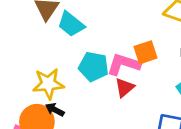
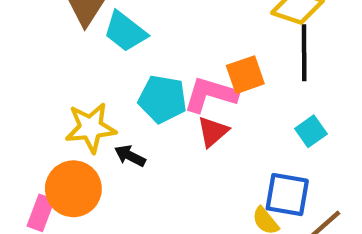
black arrow: (55, 110) -> (130, 156), moved

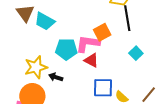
red triangle: (213, 132) -> (91, 60), turned -42
blue square: (287, 195) -> (103, 88), moved

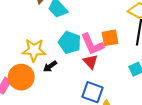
pink L-shape: (88, 44) -> (92, 44), turned -140
black arrow: (56, 77) -> (50, 66), turned -72

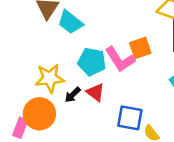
red triangle: (90, 62) -> (96, 92), moved

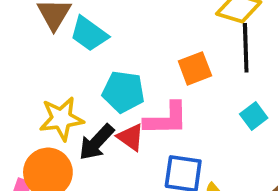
pink L-shape: (120, 59) -> (166, 119), moved, turned -56
black arrow: (73, 95) -> (96, 142), size x1.5

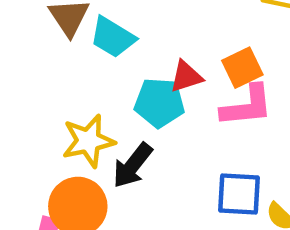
pink L-shape: (166, 119) -> (247, 106), moved
red triangle: (131, 137) -> (186, 77), moved, turned -48

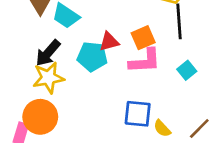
black arrow: (133, 165) -> (48, 53), moved

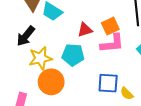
black arrow: (48, 53) -> (26, 36), moved
cyan pentagon: (92, 57) -> (73, 55), moved
orange circle: (40, 117) -> (51, 82), moved

